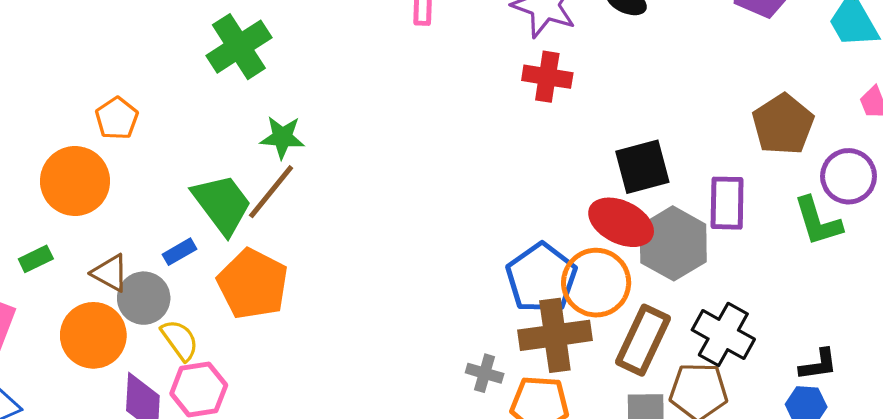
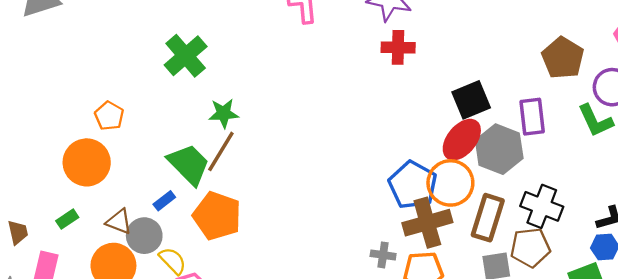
red ellipse: (621, 222) -> (462, 140), turned -69

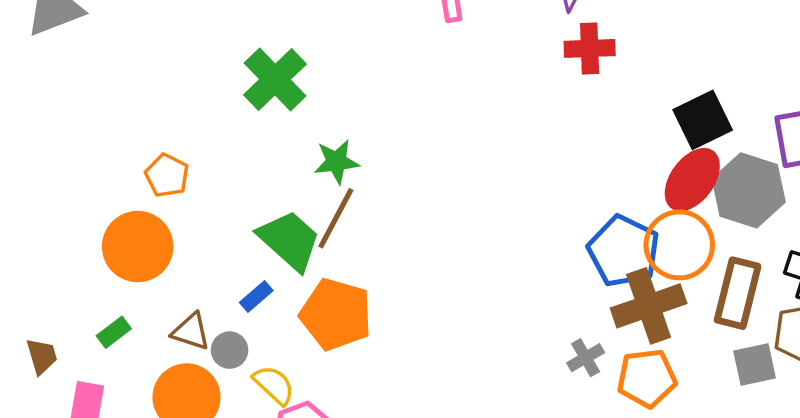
gray circle: (144, 236) -> (230, 350), size x0.7
gray cross: (383, 255) -> (586, 358), turned -35

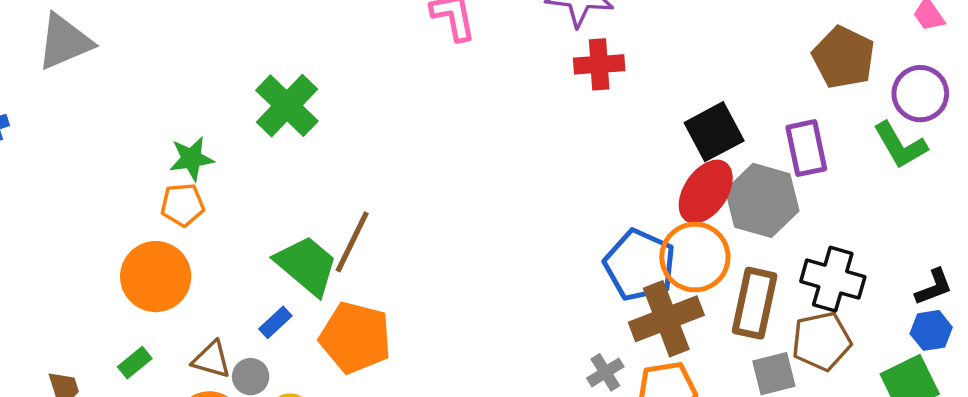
green star: (336, 162) -> (192, 159), moved
orange pentagon: (167, 175) -> (183, 205), turned -30

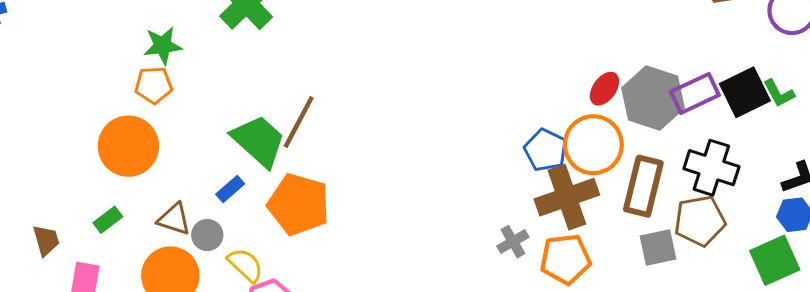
black square: (714, 132) -> (745, 92), moved
green L-shape: (900, 145) -> (779, 93), moved, size x0.7
purple rectangle: (806, 148) -> (695, 93), moved, turned 75
red ellipse: (706, 192) -> (604, 89), size x0.6
blue pentagon: (640, 265) -> (546, 150), size x0.7

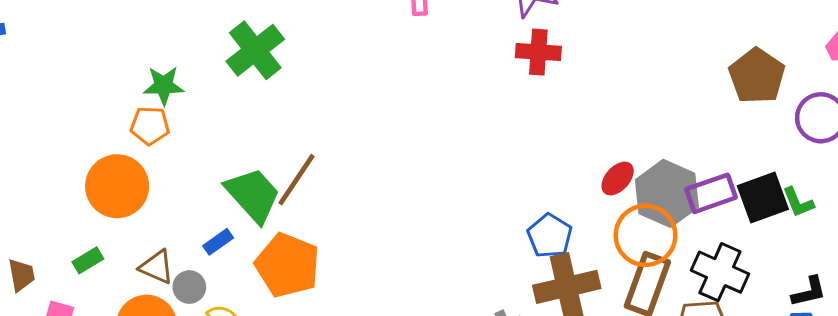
orange circle: (593, 145) -> (646, 235), moved

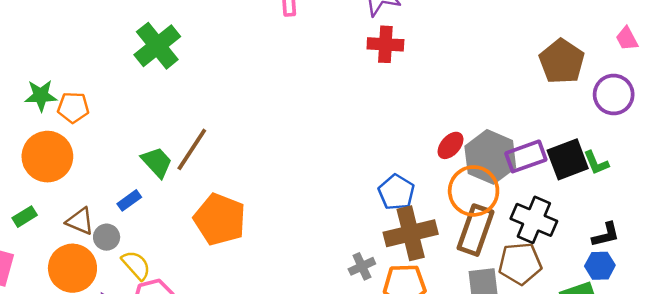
green star: (164, 86) -> (41, 96), moved
green trapezoid: (253, 195) -> (157, 162), size x0.7
orange pentagon: (287, 265) -> (220, 219), moved

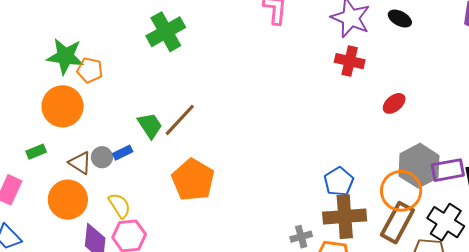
green star: (41, 96) -> (65, 56), size x1.4
red ellipse: (450, 145) -> (394, 103), moved
gray circle: (107, 237) -> (102, 157), moved

